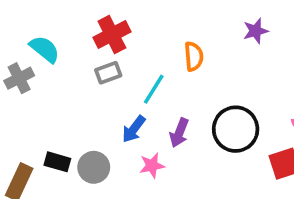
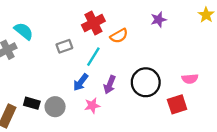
red cross: (112, 35) -> (93, 23), moved
orange semicircle: (194, 56) -> (119, 36), turned 66

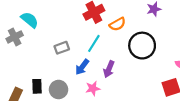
gray rectangle: (64, 46) -> (62, 48), moved
black circle: (146, 82) -> (142, 46), moved
black rectangle: (32, 103) -> (37, 86), turned 72

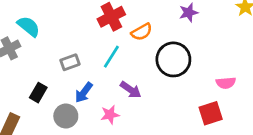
blue arrow: (82, 67) -> (84, 93), moved
purple arrow: (109, 69) -> (131, 90), turned -77
black rectangle: (37, 86) -> (38, 93), moved, turned 32

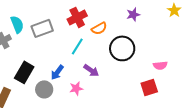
cyan semicircle: (29, 26) -> (17, 24), turned 30
gray rectangle: (70, 62) -> (42, 28), moved, size x1.5
black rectangle: (38, 93) -> (24, 72), size x1.5

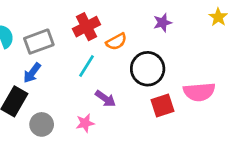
pink semicircle: (160, 65) -> (199, 92), size x1.6
blue arrow: (57, 72) -> (32, 73), moved
red square: (149, 87) -> (163, 105), moved

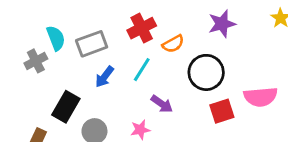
purple star: (163, 23) -> (222, 24), size x1.4
blue arrow: (32, 73) -> (104, 77), moved

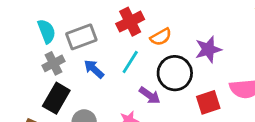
purple star: (222, 24) -> (208, 49), moved
gray cross: (36, 61) -> (54, 63), moved
black circle: (206, 72) -> (175, 73), moved
blue arrow: (104, 77) -> (94, 69), turned 95

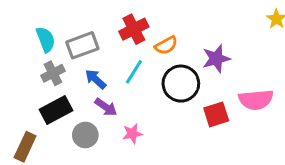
purple arrow: (150, 95) -> (106, 107), moved
black rectangle: (56, 98) -> (56, 110), turned 32

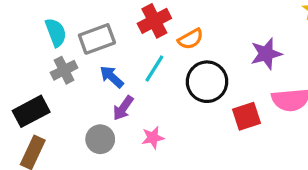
purple star: (216, 59) -> (266, 54), moved
purple arrow: (106, 107) -> (123, 108), turned 90
black rectangle: (56, 110) -> (31, 111), moved

